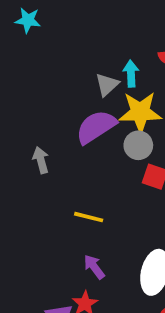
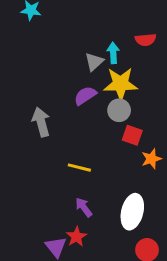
purple semicircle: (96, 127) -> (85, 96), size x0.7
gray arrow: (41, 160) -> (41, 122), size x1.4

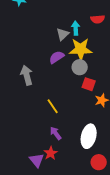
yellow line: (79, 168) -> (53, 106), turned 42

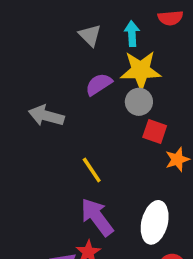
gray triangle: (63, 34) -> (90, 35), moved, turned -32
gray arrow: (27, 75) -> (46, 116), turned -60
purple arrow: (56, 133) -> (97, 217), size x1.6

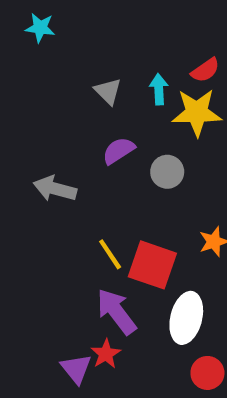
red semicircle: (170, 18) -> (205, 70), turned -30
yellow star: (141, 70) -> (197, 112), moved
red square: (155, 131) -> (152, 265), moved, size x1.6

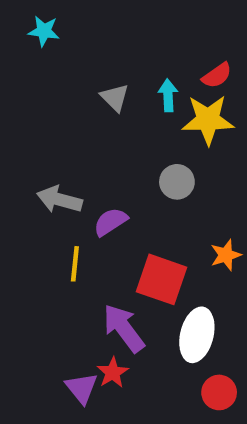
purple semicircle: (118, 151) -> (110, 222), moved
yellow line: (110, 254) -> (75, 264), moved, turned 40

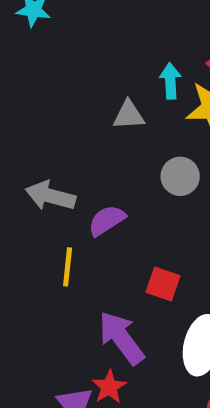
gray triangle: (115, 98) -> (129, 115), moved, turned -48
red square: (161, 279) -> (163, 284), size x0.6

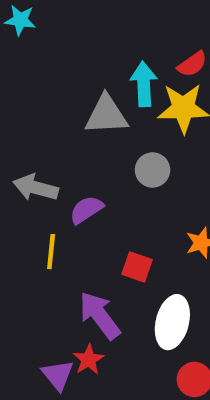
cyan arrow: (170, 81) -> (144, 84), size x1.4
gray triangle: (129, 115) -> (106, 115), size x1.5

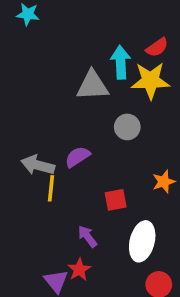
gray arrow: (36, 188) -> (38, 165), moved
red square: (137, 267) -> (116, 200), turned -30
purple arrow: (100, 315) -> (87, 236), size x0.6

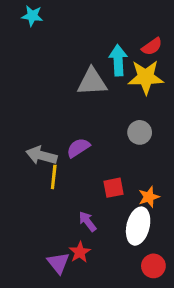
gray circle: (127, 127) -> (140, 132), moved
orange star: (164, 182) -> (149, 197), moved

